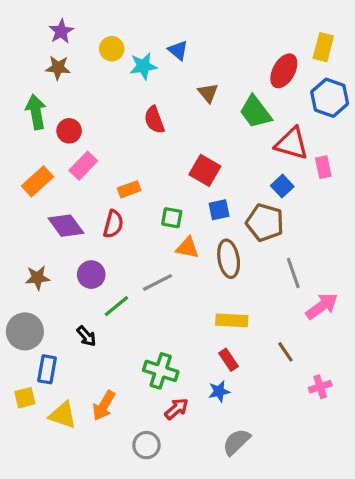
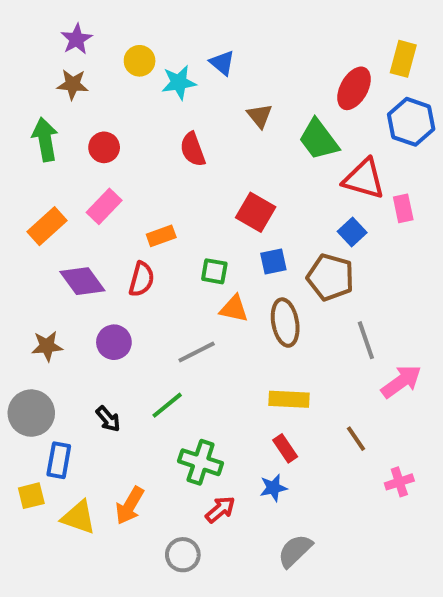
red circle: (69, 131) -> (104, 147), moved
green line: (116, 306) -> (167, 405), moved

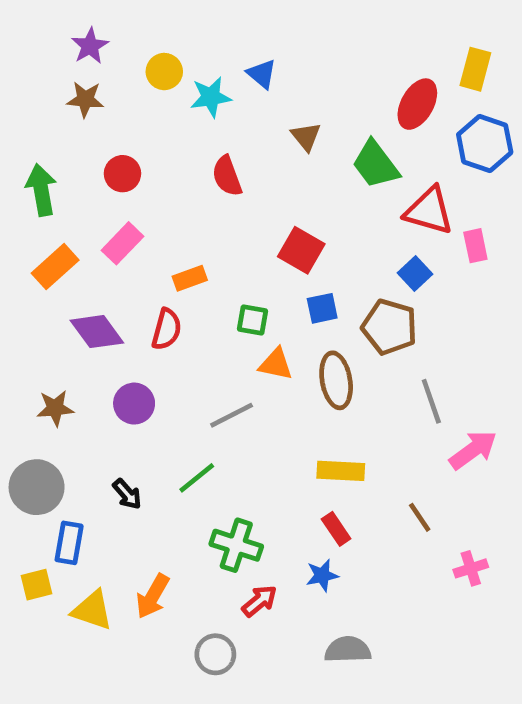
green arrow: (45, 139) -> (41, 190), moved
gray semicircle: (295, 551) -> (348, 650), turned 42

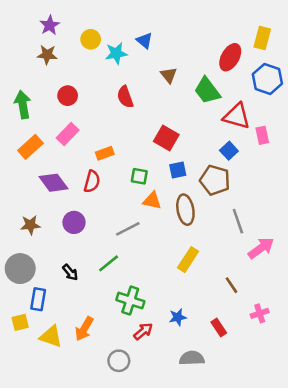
yellow rectangle: (341, 471) -> (188, 260), turned -60
red rectangle: (336, 529) -> (219, 327), moved

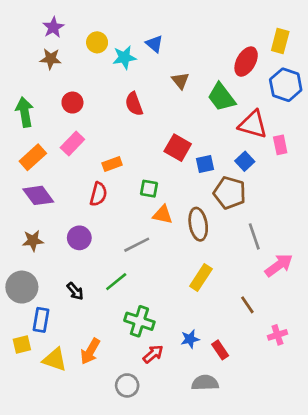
blue square: (178, 170) -> (205, 164), moved
purple diamond: (53, 183) -> (38, 195), moved
red rectangle: (219, 327) -> (220, 350), moved

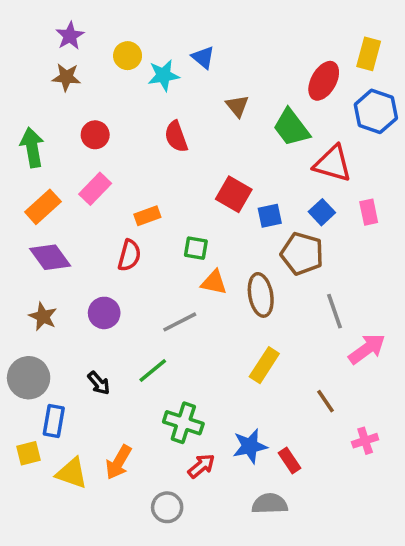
pink rectangle: (280, 145) -> (369, 212), moved
brown star: (33, 241) -> (43, 317), turned 30
blue star: (190, 339) -> (250, 446), size x1.4

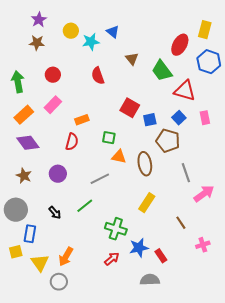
green cross: (183, 423) -> (116, 229), moved
yellow triangle: (72, 473) -> (40, 263), turned 36
gray circle: (167, 507) -> (59, 282), moved

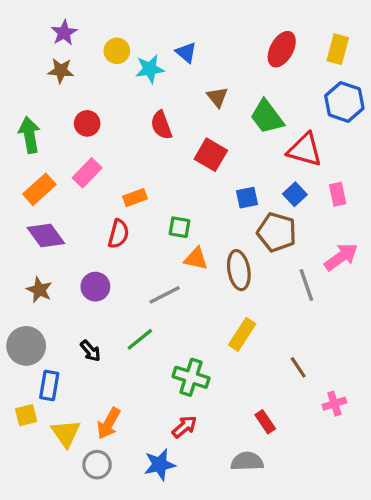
red ellipse: (180, 45) -> (282, 49), moved
red square: (130, 108) -> (211, 155), moved
pink arrow: (204, 194) -> (341, 257), moved
blue star: (139, 248) -> (160, 465), moved

